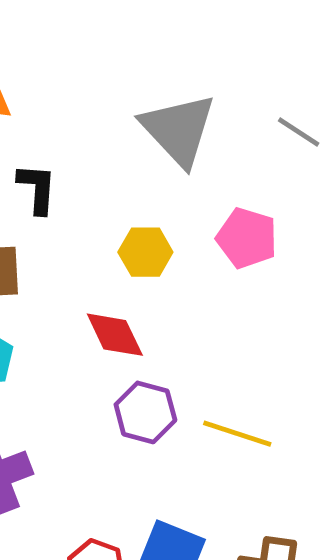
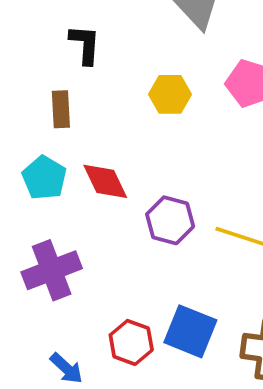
red diamond: (115, 335) -> (105, 181), moved

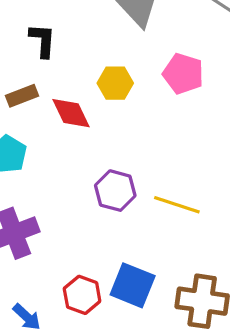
brown rectangle: (61, 109) -> (22, 96), turned 72
red diamond: (105, 181) -> (71, 113), moved

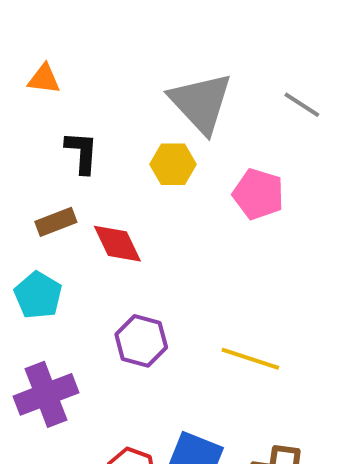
yellow hexagon: (115, 83) -> (173, 164), moved
purple hexagon: (115, 191) -> (141, 341), moved

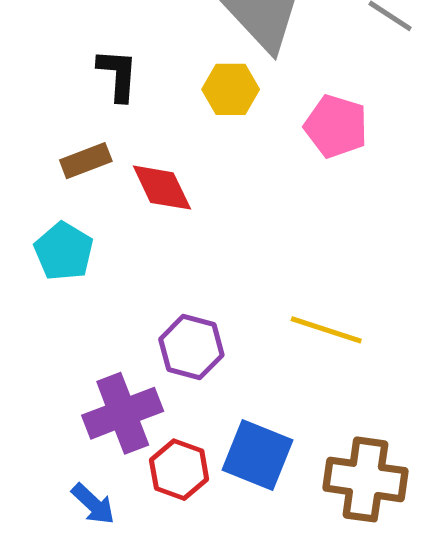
purple hexagon: (141, 341) -> (191, 347), moved
purple cross: (46, 394) -> (123, 413), moved

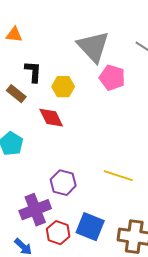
yellow hexagon: (231, 89) -> (63, 87), moved
pink pentagon: (336, 126) -> (112, 78), moved
brown rectangle: (86, 161) -> (16, 94), moved, turned 60

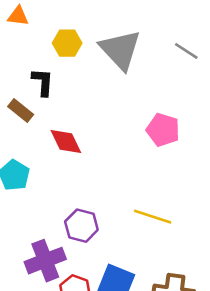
orange triangle: (14, 35) -> (18, 16), moved
pink pentagon: (112, 78) -> (163, 130), moved
yellow hexagon: (63, 87) -> (67, 43), moved

